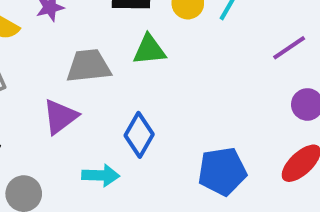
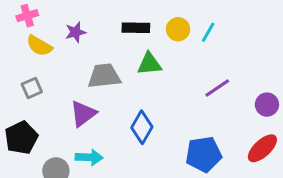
purple line: (289, 48) -> (217, 88), moved
cyan arrow: (101, 175) -> (89, 157), moved

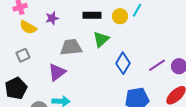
cyan line: (208, 32) -> (137, 10), moved
green triangle: (149, 64) -> (101, 39), turned -36
purple line: (217, 88) -> (157, 65), moved
blue diamond: (142, 127) -> (123, 63), moved

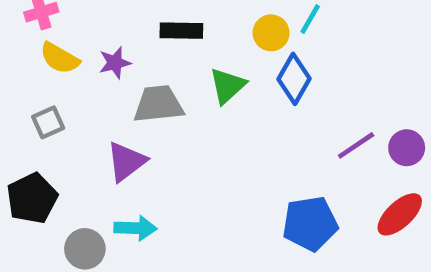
black rectangle: (92, 15) -> (181, 31), moved
purple star: (52, 18) -> (115, 63), moved
blue diamond: (123, 63) -> (294, 79), moved

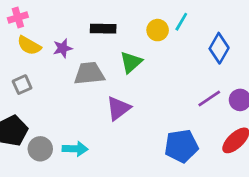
blue diamond: (294, 79) -> (219, 48), moved
purple triangle: (126, 162) -> (118, 108), moved
gray circle: (85, 249) -> (40, 149), moved

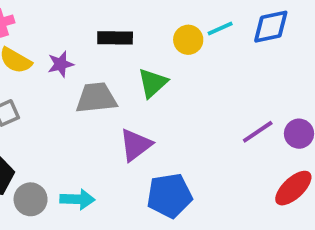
cyan line: (181, 22) -> (220, 28), turned 36
blue diamond: (219, 48) -> (271, 27), moved, turned 48
blue pentagon: (181, 146) -> (169, 196), moved

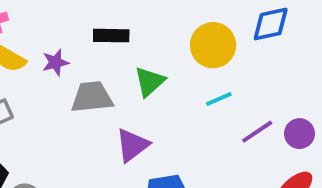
cyan line: (220, 28) -> (219, 99), moved
yellow circle: (188, 40) -> (213, 45), moved, size x1.5

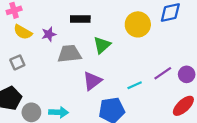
cyan line: (219, 99) -> (135, 85), moved

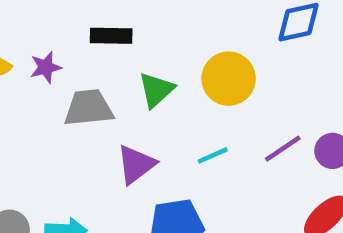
yellow circle: (138, 24) -> (229, 79), moved
cyan line: (135, 85) -> (213, 155), moved

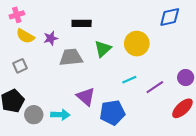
purple line: (283, 149) -> (155, 87), moved
purple triangle: (136, 164) -> (86, 97), moved, turned -42

